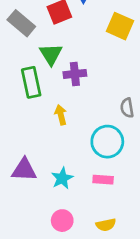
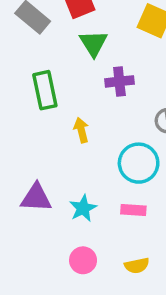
green triangle: (51, 54) -> (93, 43), moved
purple cross: (75, 74) -> (119, 81), moved

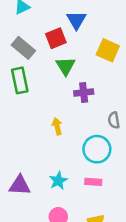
green rectangle: (45, 90) -> (20, 80), moved
purple triangle: (36, 198) -> (20, 185), moved

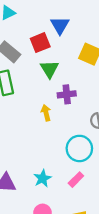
yellow arrow: (57, 126) -> (46, 113), moved
pink rectangle: (93, 182) -> (76, 180), turned -49

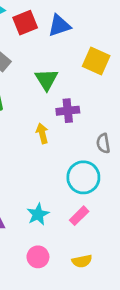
blue triangle: (60, 25) -> (59, 26), turned 42
red square: (40, 43) -> (25, 23), moved

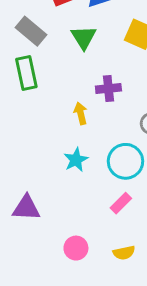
green triangle: (46, 79) -> (84, 37), moved
cyan star: (38, 214) -> (76, 160), moved

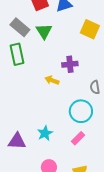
green triangle: (84, 37) -> (44, 31), moved
yellow arrow: (81, 113) -> (52, 80), turned -56
cyan star: (76, 160) -> (45, 133), moved

